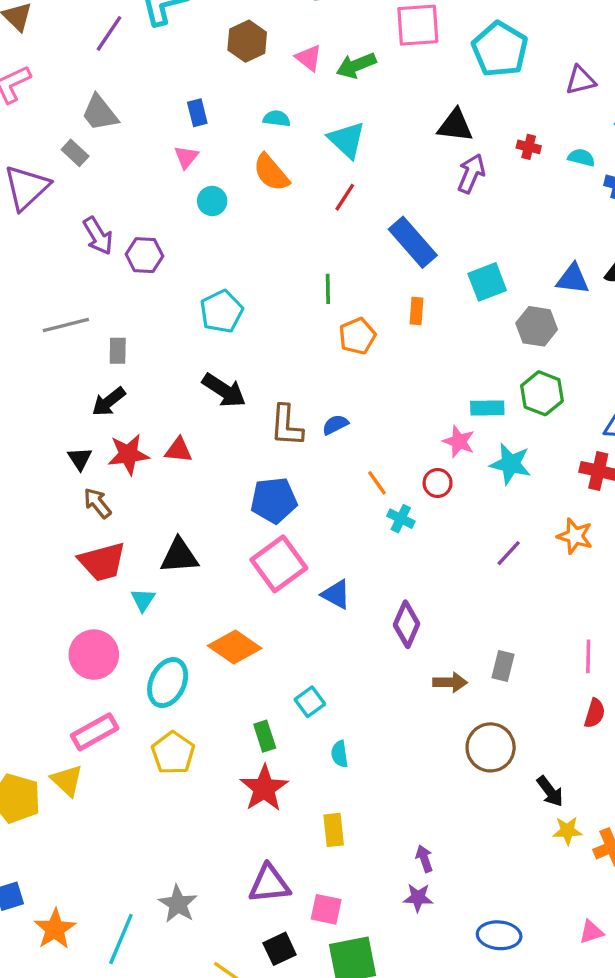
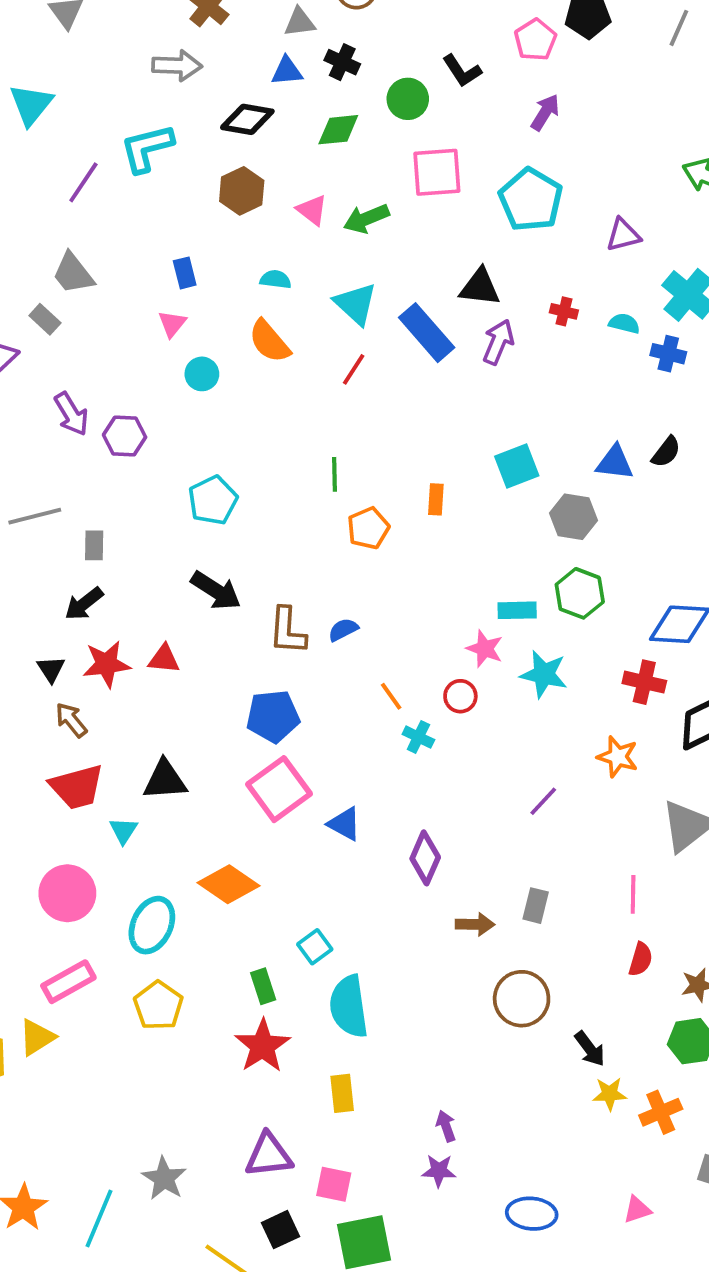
blue rectangle: (413, 242) -> (427, 333), moved
purple line: (509, 553) -> (543, 801), moved
cyan semicircle: (340, 754) -> (349, 1006), size x2.0
yellow triangle: (67, 780) -> (37, 1037), turned 45

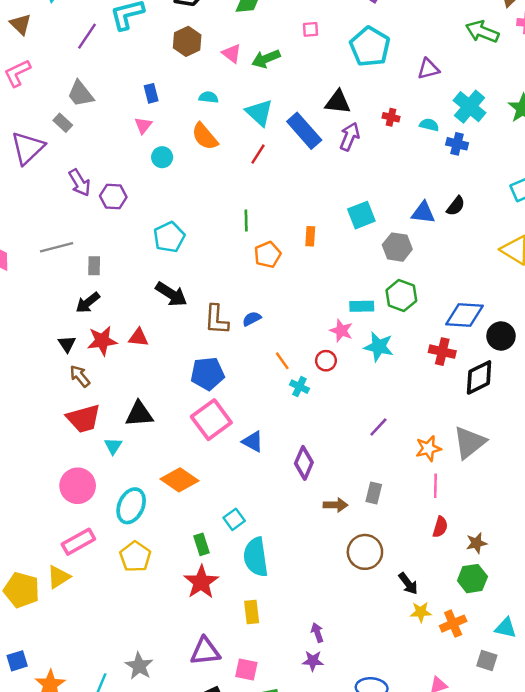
pink square: (437, 172) -> (311, 29), size x0.5
orange star: (618, 757) -> (428, 448), moved, turned -30

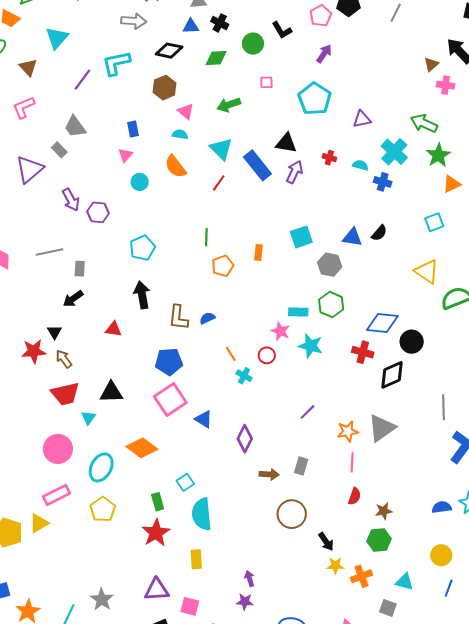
green arrow: (482, 32) -> (424, 123), moved
pink triangle: (232, 53) -> (186, 111), moved
black arrow: (171, 294) -> (142, 295), turned -136
red star: (102, 341) -> (34, 351), moved

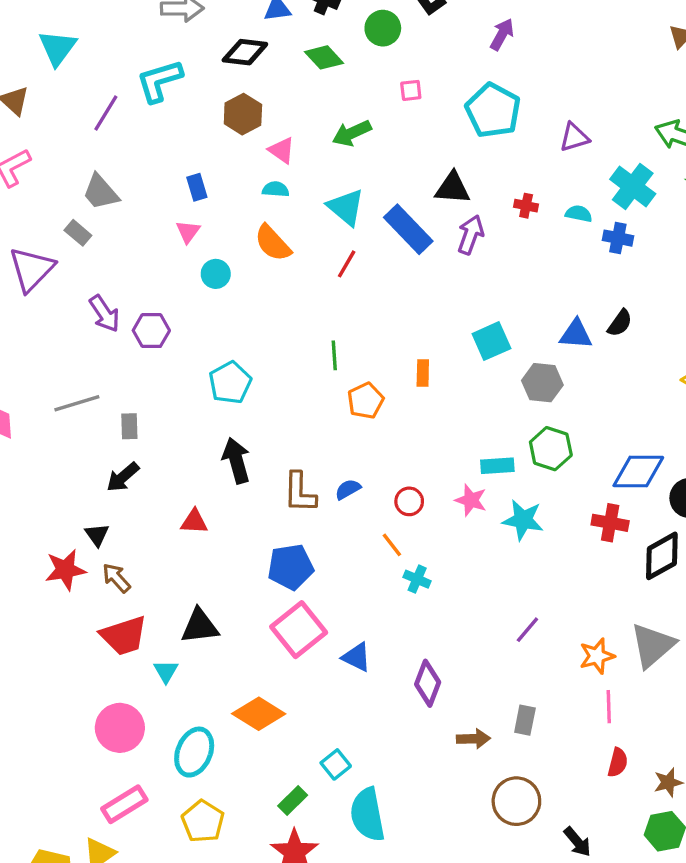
green diamond: (216, 58) -> (324, 57), turned 55
red circle: (267, 355) -> (409, 501), moved
green rectangle: (158, 502) -> (293, 801), turned 66

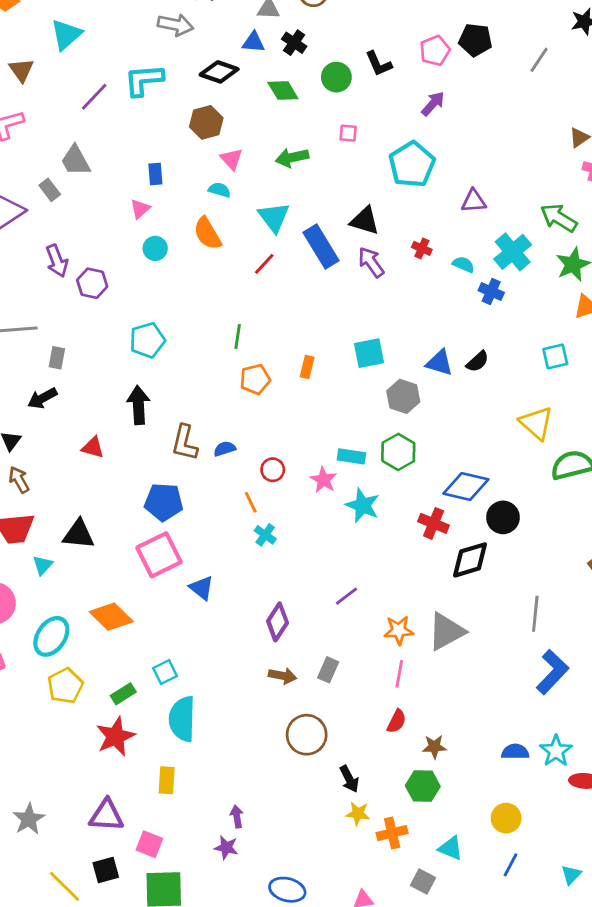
purple arrow: (471, 235) -> (371, 262), turned -68
purple diamond: (428, 683) -> (278, 622), moved
yellow pentagon: (203, 821) -> (65, 686), moved

